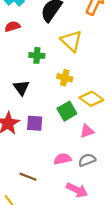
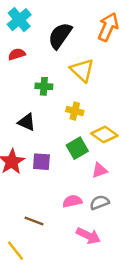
black triangle: (21, 88) -> (27, 122), turned -30

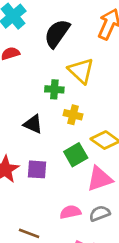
green cross: (44, 86) -> (54, 89), moved
black triangle: (27, 122) -> (33, 124), moved
pink triangle: (100, 170) -> (100, 179), size x1.5

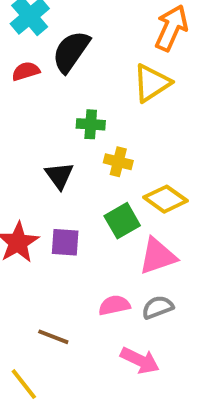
black semicircle: (57, 33) -> (71, 52), moved
yellow triangle: (81, 71) -> (152, 83), moved, turned 44
black triangle: (33, 124) -> (59, 175), turned 30

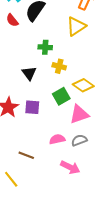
red semicircle: (26, 71) -> (12, 20), turned -112

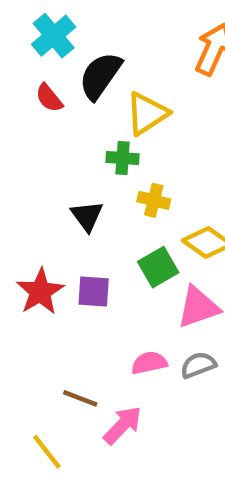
yellow triangle: (76, 26) -> (147, 114), moved
pink arrow: (70, 167) -> (123, 425), moved, turned -72

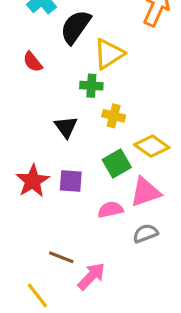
red semicircle: (49, 98) -> (33, 62), moved
pink semicircle: (149, 363) -> (110, 210), moved

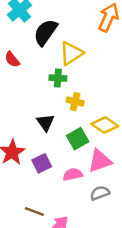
black triangle: (66, 127) -> (45, 123), moved
purple square: (71, 181) -> (42, 163), moved, turned -30

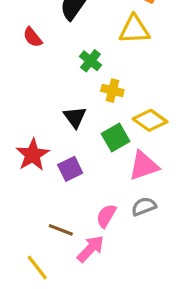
yellow triangle: (71, 53) -> (134, 29), moved, turned 30
green cross: (58, 78) -> (91, 61), turned 35
pink semicircle: (73, 174) -> (106, 216), moved, turned -48

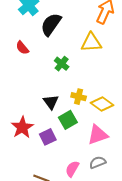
yellow cross: (112, 91) -> (79, 97), moved
green square: (116, 138) -> (68, 120), moved

